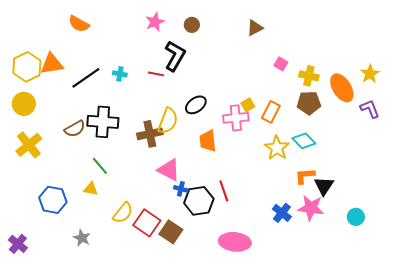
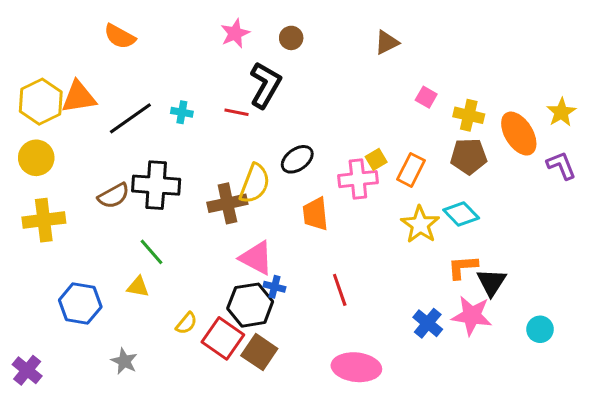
yellow cross: (29, 145) -> (44, 220), turned 32
black hexagon: (199, 201) -> (250, 305), moved
yellow semicircle: (123, 213) -> (186, 323), size x0.7

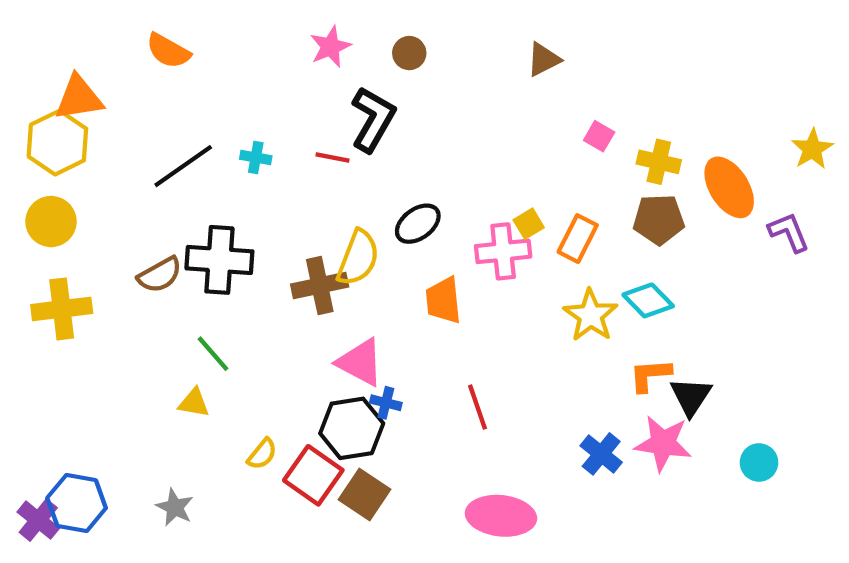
orange triangle: (79, 97) -> (79, 98), moved
yellow star: (561, 112) -> (812, 149), moved
blue hexagon: (80, 303) -> (77, 503), moved

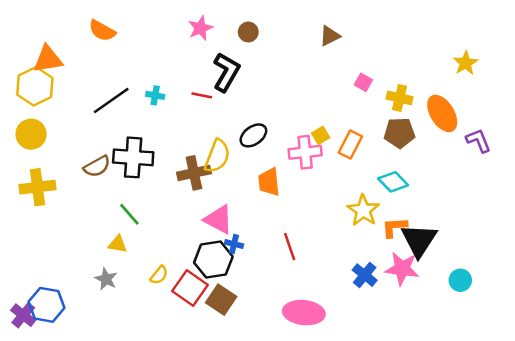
yellow star: (812, 149) -> (465, 63), moved
yellow star: (591, 315) -> (363, 210), moved
black triangle: (691, 396) -> (419, 240), size x1.4
gray star: (175, 507) -> (106, 279), moved

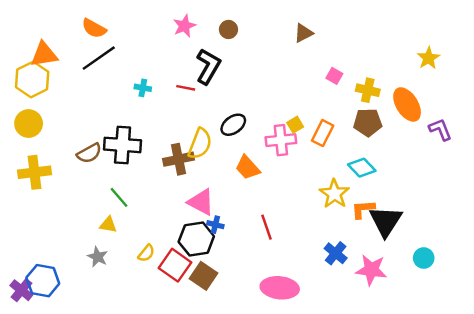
black line: (111, 101) -> (99, 58), moved
orange trapezoid: (269, 182) -> (248, 168), turned -36
pink star: (402, 269) -> (371, 270), moved

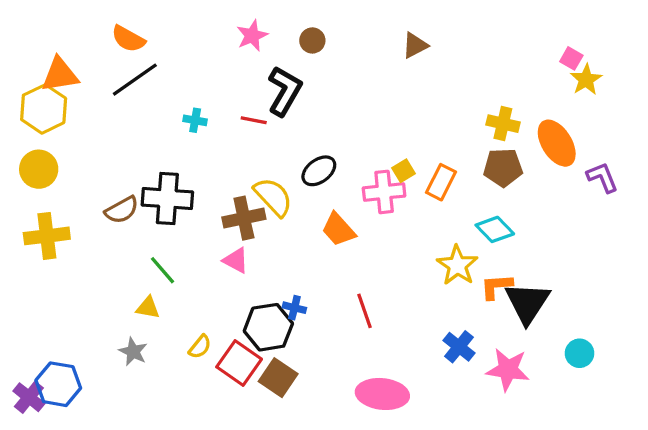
pink square: (334, 76) -> (571, 58), moved
yellow semicircle: (200, 144) -> (273, 197), turned -64
pink triangle: (201, 202) -> (236, 260), moved, size x0.7

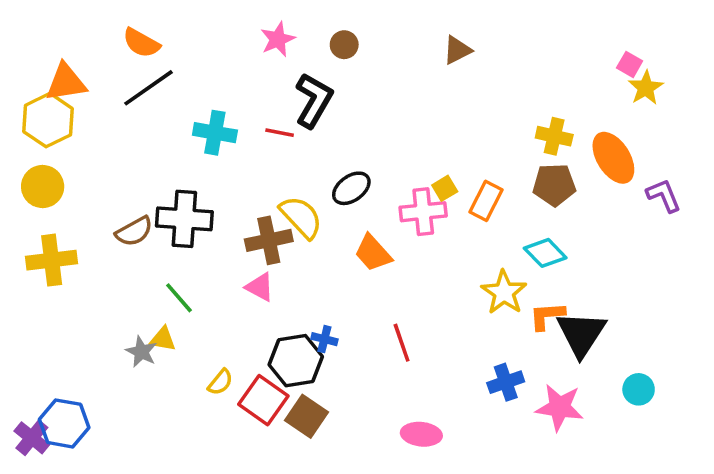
cyan cross: (195, 120) -> (215, 133), size x1.6
blue cross: (459, 347) -> (506, 382), turned 32
gray star: (133, 352) -> (141, 352), moved
pink ellipse: (382, 394) -> (421, 434), size x0.7

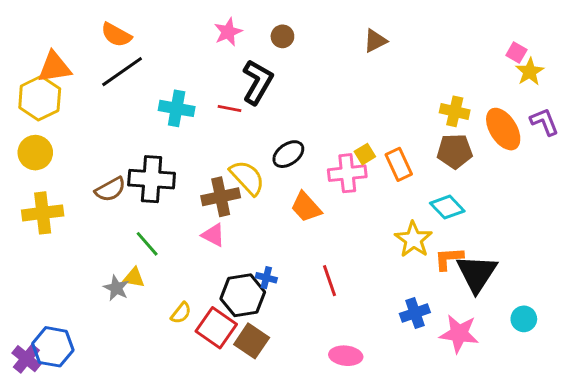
purple L-shape: (664, 195) -> (544, 122), moved
orange rectangle: (486, 201) -> (399, 164), turned -52

